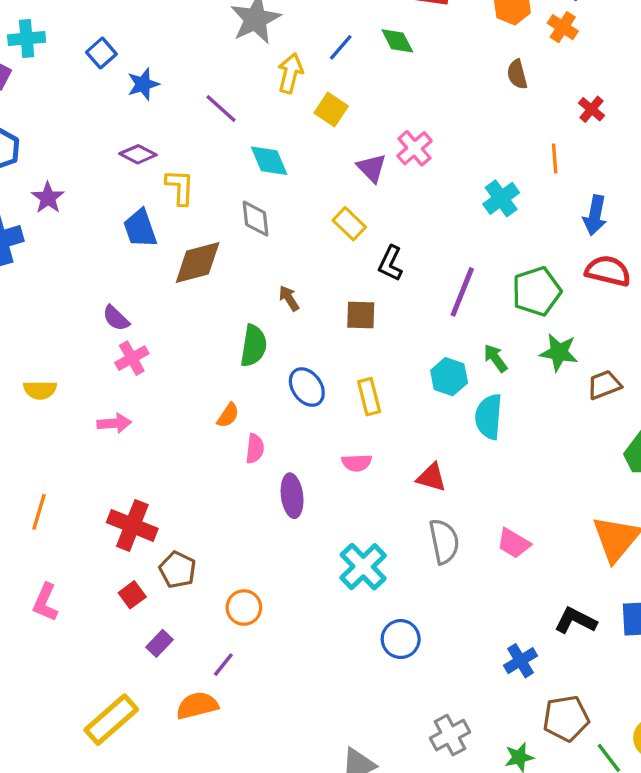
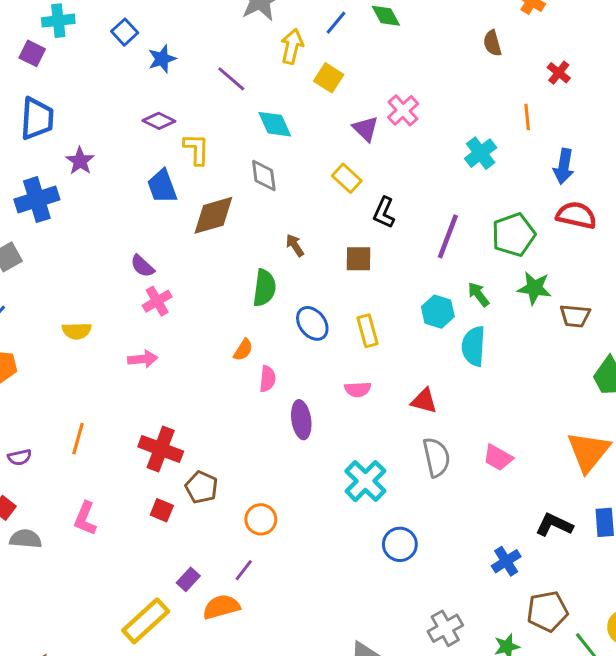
brown trapezoid: (604, 385) -> (575, 316), turned -152
red square: (132, 595) -> (162, 510), turned -30
purple rectangle: (159, 643) -> (188, 579), moved

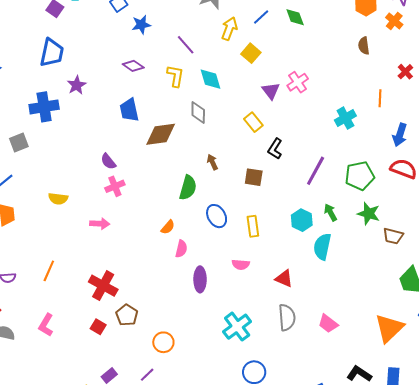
yellow L-shape: (196, 149) -> (175, 76), moved

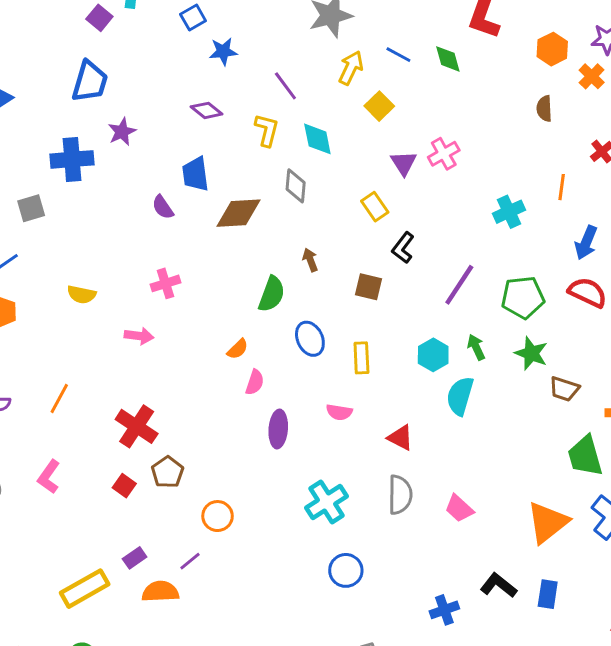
blue line: (261, 17) -> (398, 55), turned 66
purple semicircle: (108, 161) -> (163, 207), moved

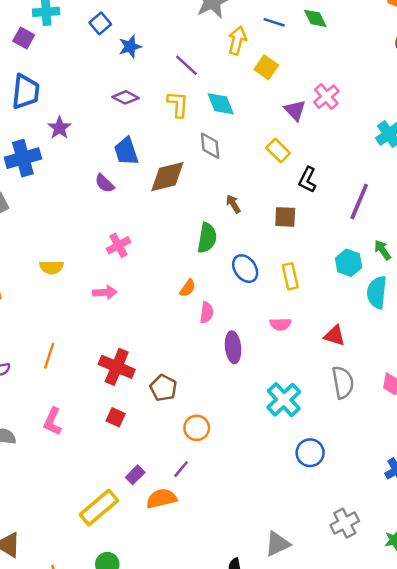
brown pentagon: (167, 472) -> (163, 388), moved

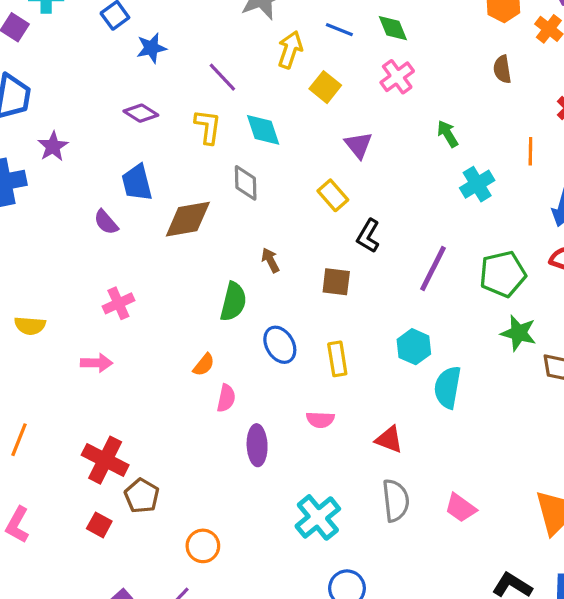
pink cross: (326, 97) -> (397, 77), moved
green arrow: (383, 250) -> (448, 134), moved
brown pentagon: (163, 388) -> (142, 496), moved

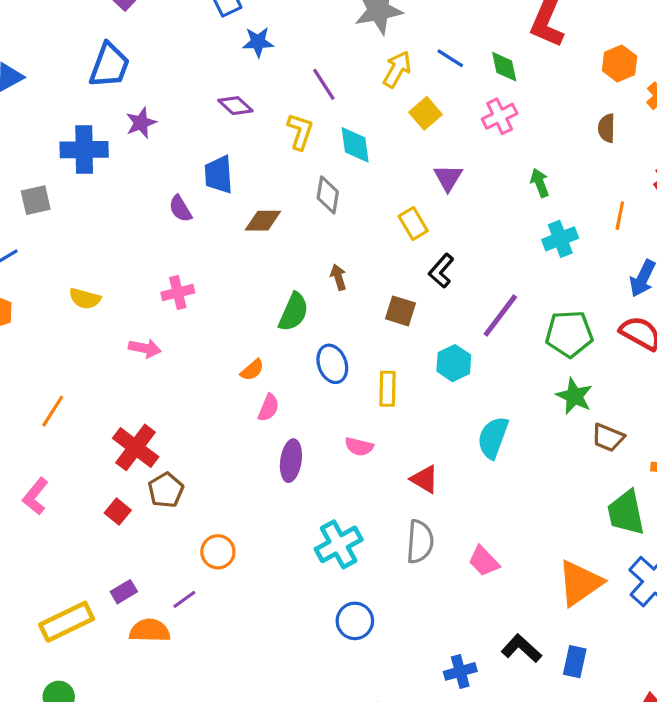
brown diamond: (188, 219) -> (263, 221), size x0.7
cyan hexagon: (414, 347) -> (454, 363), moved

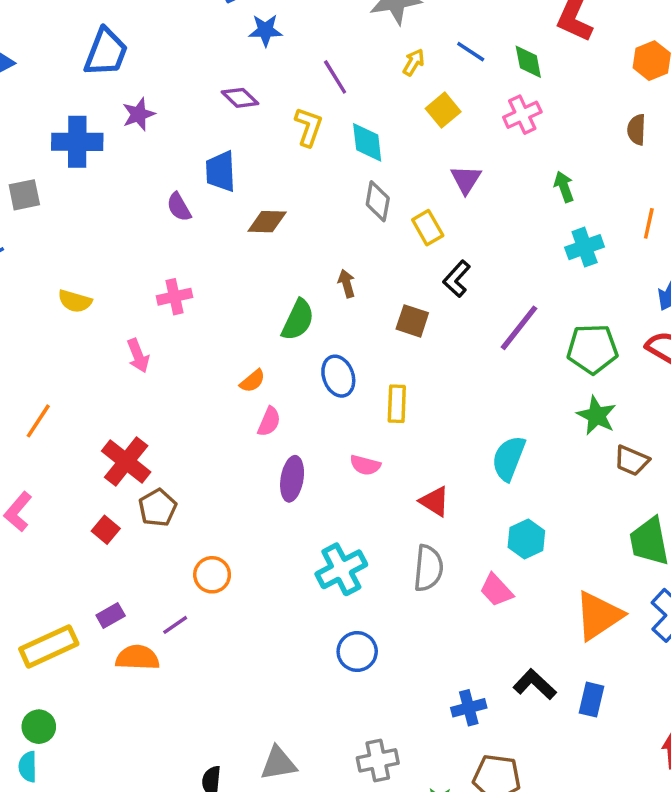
yellow arrow: (397, 69) -> (414, 62), size x0.7
gray diamond: (328, 195) -> (378, 201), moved
pink arrow: (145, 348) -> (138, 356), turned 56
cyan hexagon: (454, 363) -> (526, 539), moved

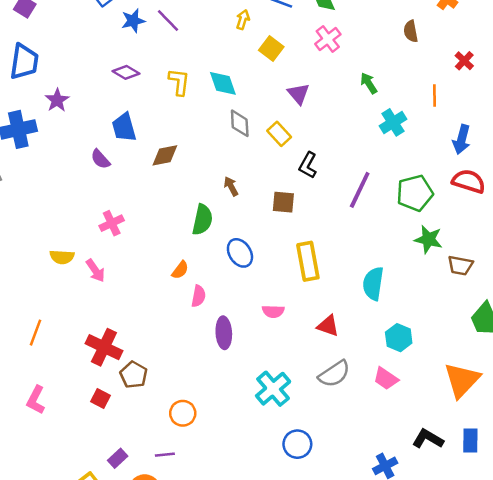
purple line: (335, 77) -> (168, 20), moved
yellow semicircle: (75, 301) -> (62, 257), moved
yellow rectangle: (397, 404) -> (308, 261), moved, size x1.4
gray semicircle: (428, 568) -> (334, 374), turned 64
purple line: (175, 625) -> (165, 455), turned 42

